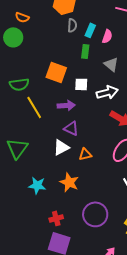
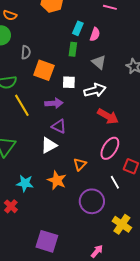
gray semicircle: (72, 25) -> (26, 52), moved
orange triangle: (85, 154) -> (80, 164), moved, turned -32
purple circle: (95, 214) -> (92, 201), moved
red cross: (56, 218) -> (11, 206), moved, turned -32

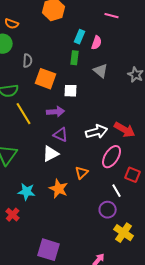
white arrow: (95, 90) -> (97, 132), moved
red arrow: (108, 116) -> (125, 130), moved
purple circle: (92, 201) -> (108, 210), moved, size x0.7

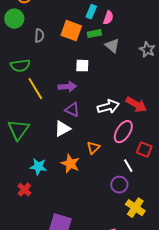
green rectangle: (75, 58) -> (94, 34), moved, turned 72
orange square: (46, 79) -> (71, 31), moved

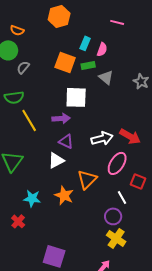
gray semicircle: (39, 36) -> (23, 67), moved, turned -144
white square: (82, 66) -> (76, 97), size x1.6
orange triangle: (93, 148) -> (87, 179), size x1.5
yellow cross: (135, 208) -> (116, 238), moved

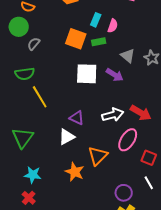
gray triangle: (106, 77) -> (128, 56), moved
purple arrow: (61, 118) -> (115, 75), moved, turned 36
white line: (122, 197) -> (149, 183), moved
cyan star: (32, 198) -> (33, 175), moved

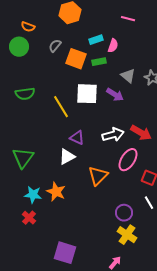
cyan rectangle: (96, 20) -> (96, 40), turned 48
gray semicircle: (34, 44) -> (55, 46), moved
yellow line: (40, 97) -> (61, 107), moved
orange star: (75, 172) -> (56, 192), moved

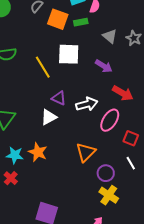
purple arrow: (115, 95) -> (104, 66), moved
white arrow: (113, 135) -> (87, 104), moved
orange triangle: (98, 176) -> (86, 152), moved

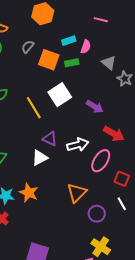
gray triangle: (110, 36) -> (109, 63), moved
white square: (69, 54) -> (60, 95), turned -35
yellow cross: (109, 195) -> (101, 247), moved

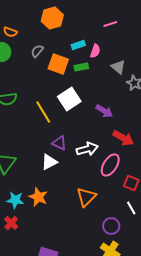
pink line: (101, 20) -> (110, 24), turned -32
purple circle: (97, 214) -> (111, 226), moved

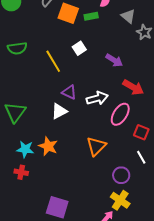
white square: (69, 99) -> (79, 48), size x0.6
red cross: (11, 223) -> (21, 172), turned -32

